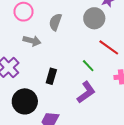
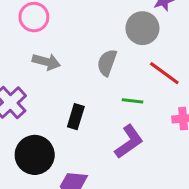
gray semicircle: (55, 22) -> (107, 63), moved
green line: (88, 66) -> (133, 101), turned -40

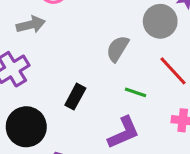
gray arrow: (46, 62) -> (31, 25), moved, turned -40

